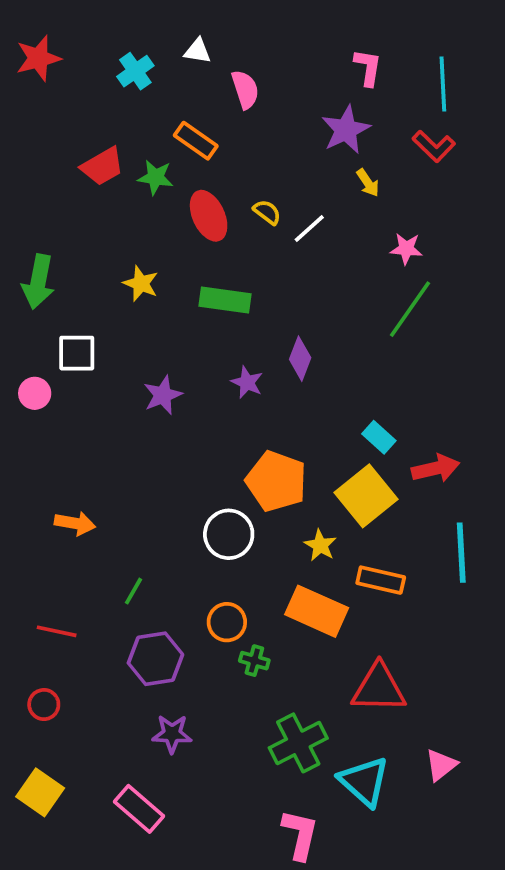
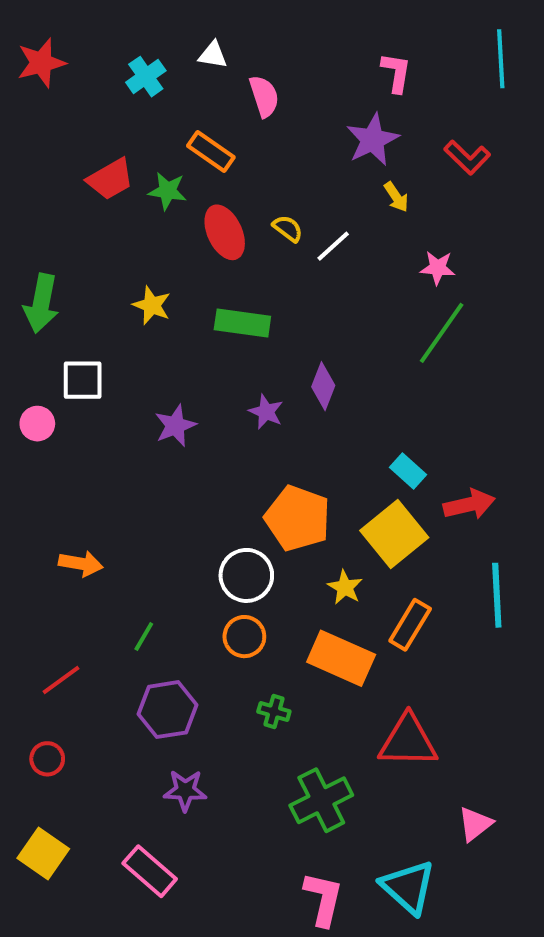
cyan line: (443, 84) -> (501, 59), moved
orange rectangle: (381, 580) -> (410, 625), turned -72
orange circle: (227, 622) -> (244, 637), moved
red line: (57, 631) -> (61, 680), turned -48
cyan triangle: (364, 781) -> (408, 887), moved

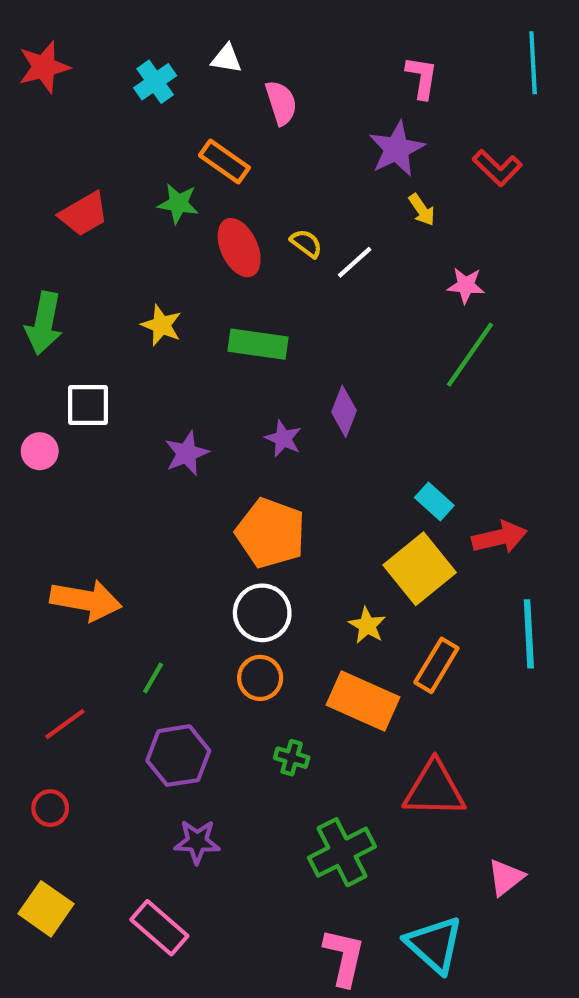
red trapezoid: (110, 179) -> (84, 214), moved
orange pentagon: (298, 518) -> (271, 533), moved
orange arrow: (81, 564) -> (86, 600), size x1.5

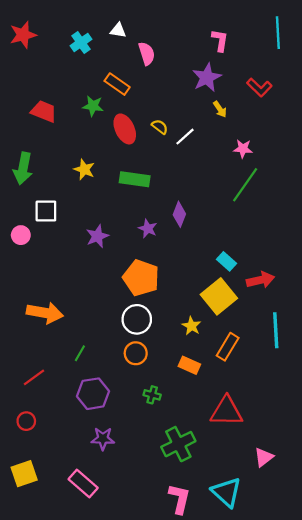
red trapezoid: (84, 214) -> (44, 111), turned -128
orange rectangle: (363, 701) -> (189, 365), size x0.6
yellow square: (46, 909) -> (24, 474), turned 36

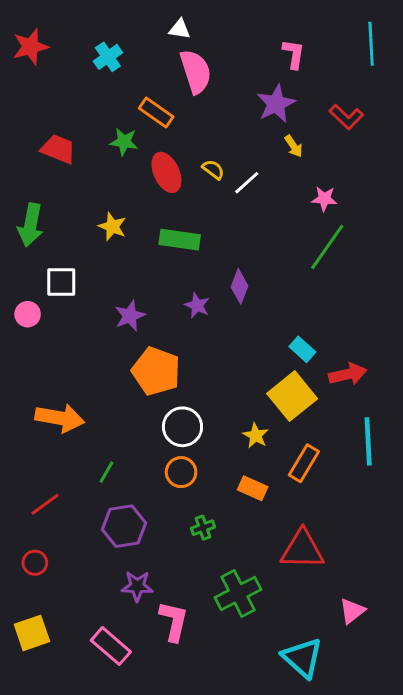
white triangle: (118, 30) -> (180, 29), moved
pink semicircle: (147, 53) -> (196, 72), size x1.4
orange pentagon: (141, 278) -> (156, 371), moved
green cross: (152, 395) -> (203, 528), turned -35
pink L-shape: (179, 499) -> (174, 621), moved

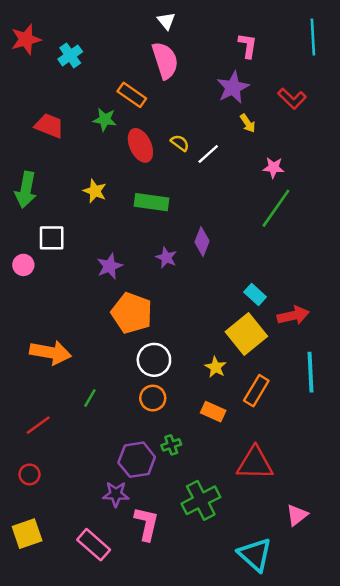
white triangle: (180, 29) -> (166, 21), moved, turned 42
cyan cross: (108, 57) -> (70, 55), moved
purple hexagon: (124, 526) -> (137, 460), moved

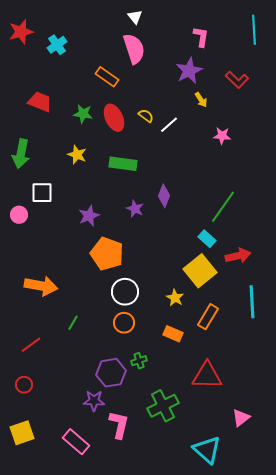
green star: (105, 120) -> (83, 114), moved
green line: (276, 208) -> (223, 207), moved

